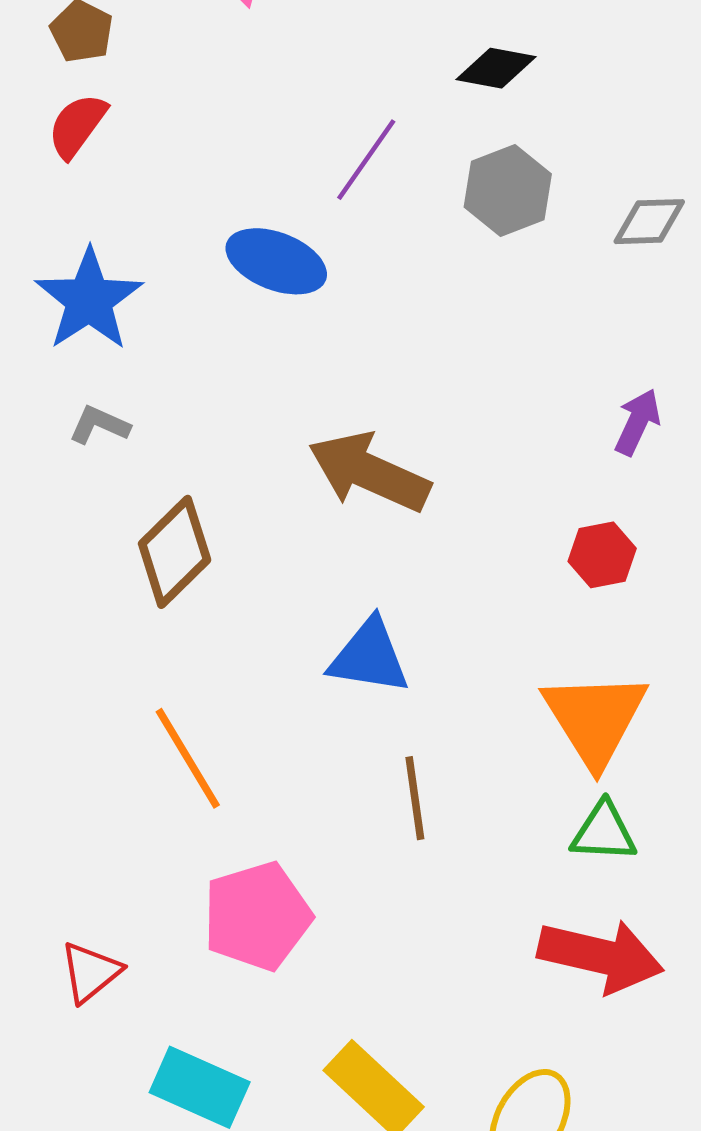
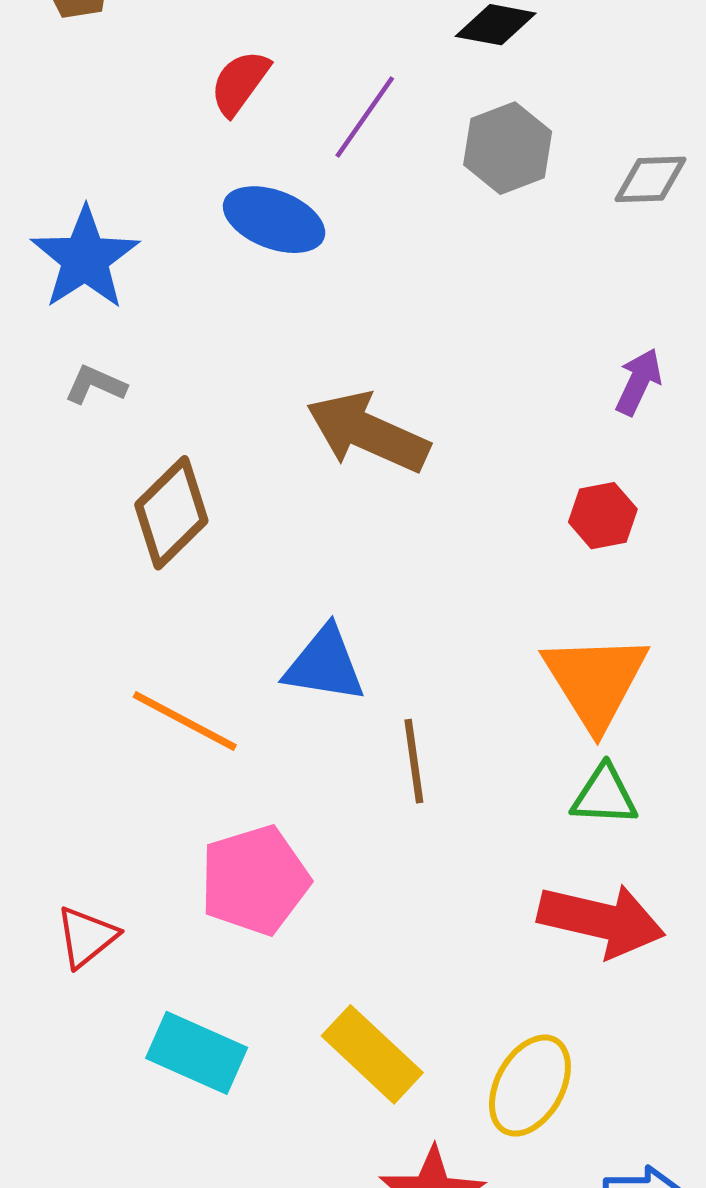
red semicircle: (77, 126) -> (240, 83), moved
blue triangle: (369, 657) -> (325, 664), moved
orange line: (188, 758) -> (185, 721), turned -31

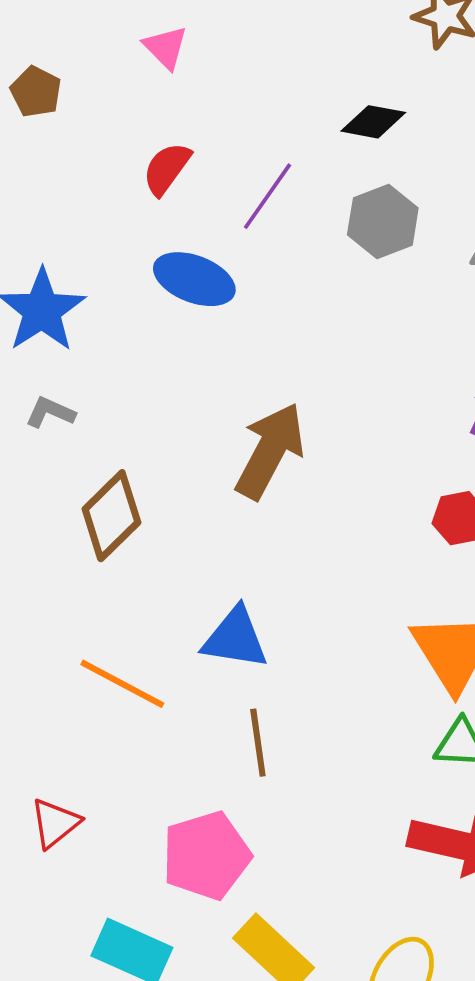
brown arrow: (368, 432) -> (270, 451), turned 94
brown line: (414, 761) -> (258, 743), moved
pink pentagon: (255, 880) -> (206, 856), moved
red triangle: (87, 937) -> (55, 823), moved

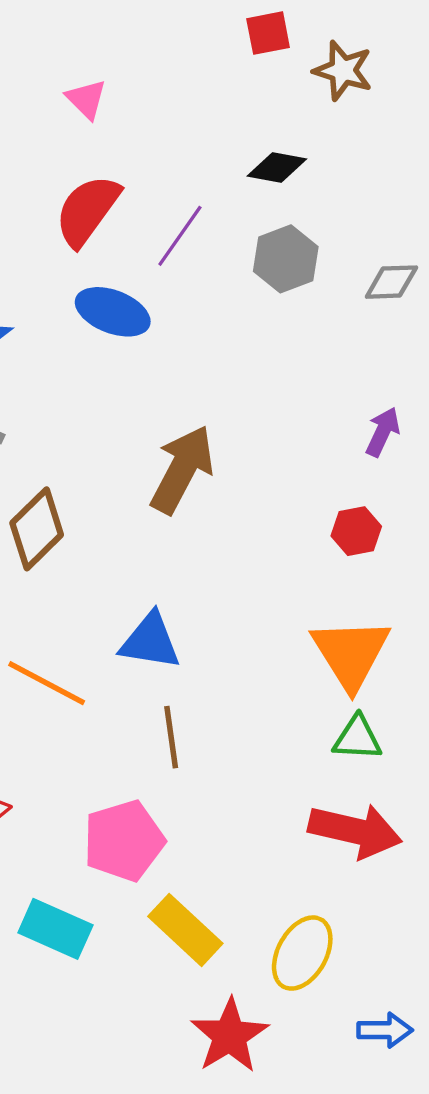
red semicircle: (167, 169) -> (87, 210), size x1.5

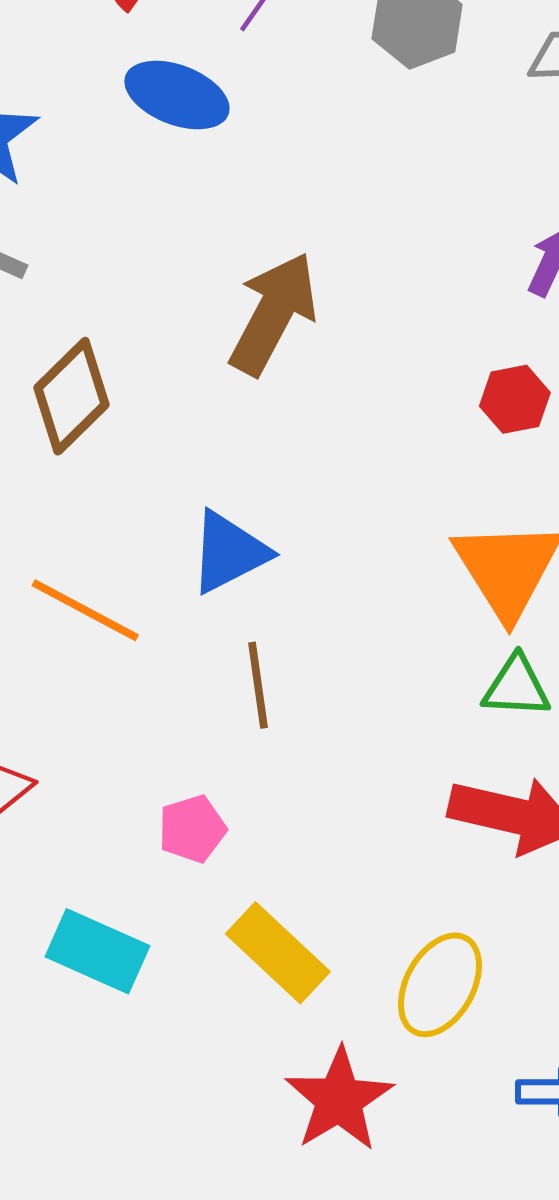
blue triangle: (150, 641) -> (229, 552), turned -36
pink pentagon: (124, 841) -> (192, 829), size x0.6

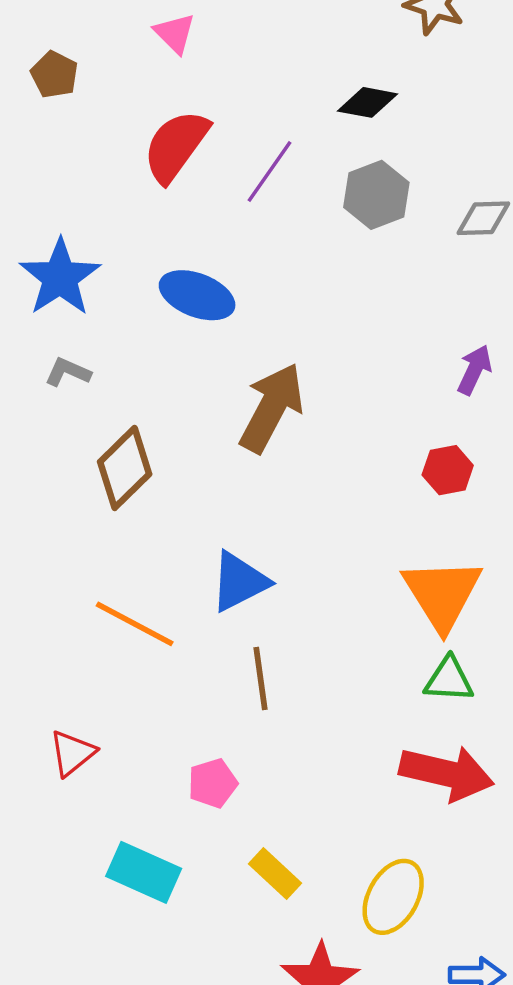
blue ellipse: (177, 95) -> (197, 295), moved
yellow rectangle: (278, 953) -> (275, 873), size x0.7

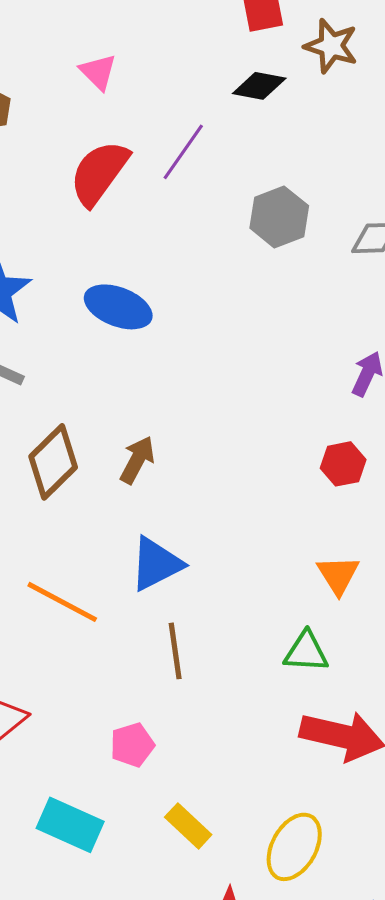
black diamond: (367, 102) -> (259, 86), moved
purple line: (269, 172) -> (183, 152), moved
brown arrow: (272, 408) -> (137, 460), moved, size x0.6
orange triangle: (442, 594) -> (338, 575), size x0.6
green triangle: (449, 680) -> (306, 652), moved

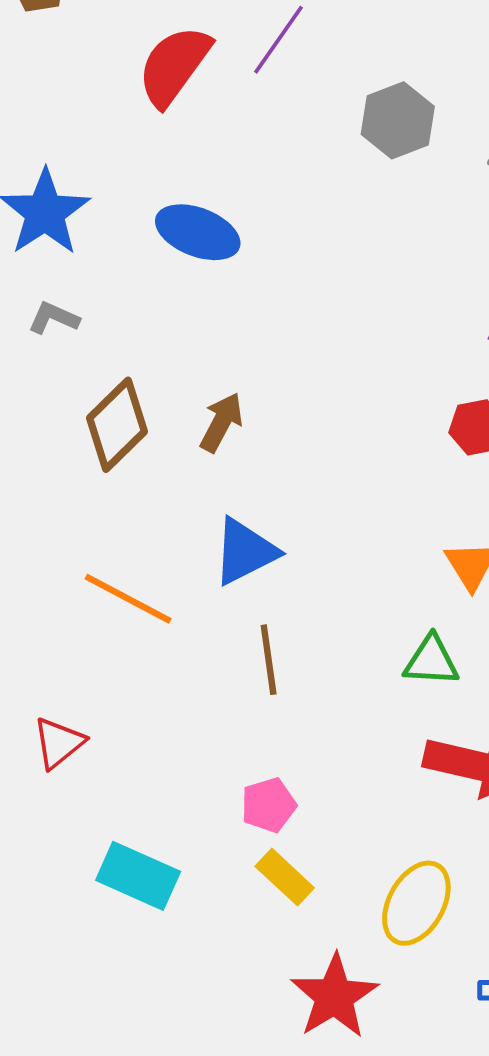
pink pentagon: (132, 745) -> (269, 805), moved

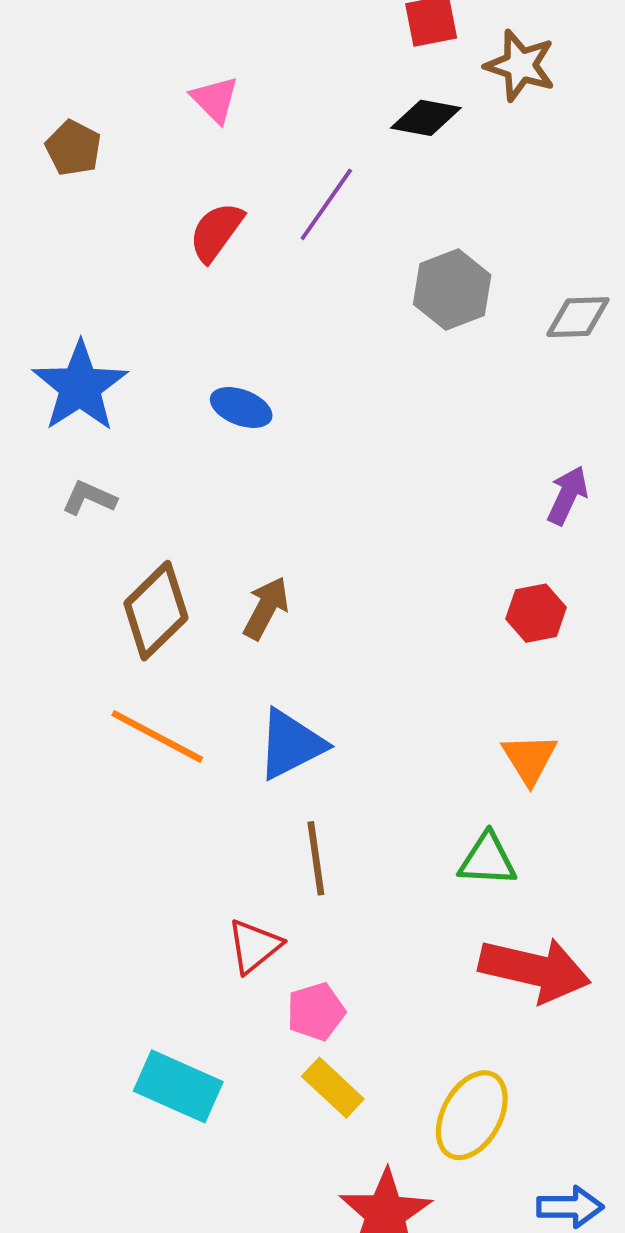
red semicircle: (174, 66) -> (216, 232), size x0.7
blue ellipse: (198, 232) -> (241, 407), size x0.7
orange line: (128, 599) -> (157, 736), moved
red triangle: (59, 743) -> (254, 946), moved

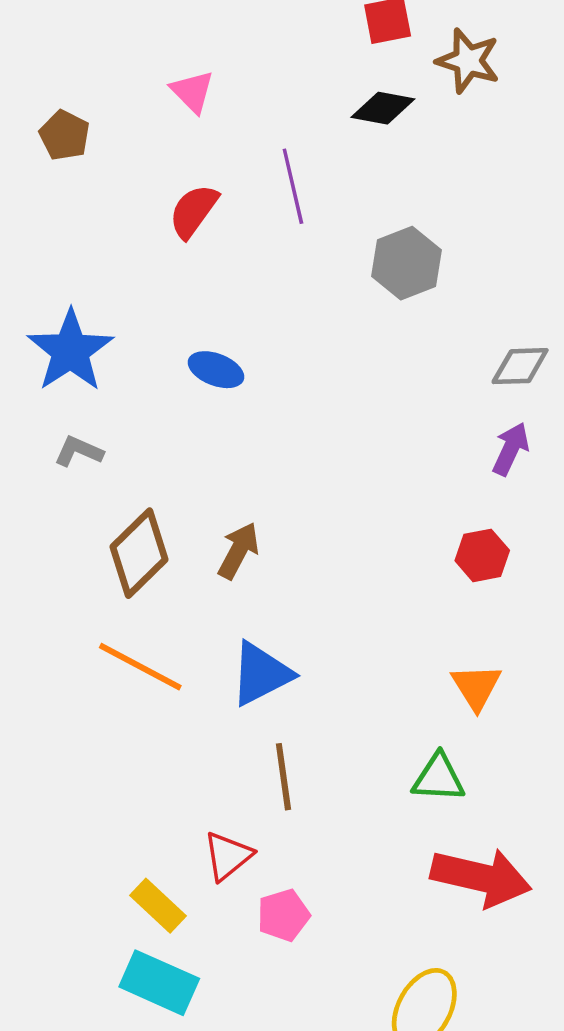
purple line: (326, 204) -> (293, 186), turned -48
gray diamond: (578, 317) -> (520, 366), moved
yellow rectangle: (333, 1088) -> (158, 906), moved

